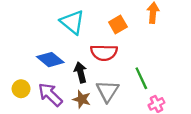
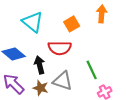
gray triangle: (107, 91) -> (63, 81), turned -45

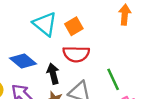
orange square: (72, 24) -> (74, 26), moved

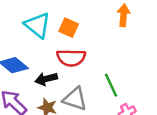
orange square: (74, 26) -> (69, 28), turned -36
black arrow: (53, 74) -> (46, 79), turned -90

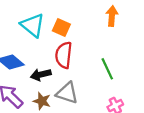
red semicircle: (71, 58) -> (64, 55), turned 95
green line: (111, 85) -> (107, 69), moved

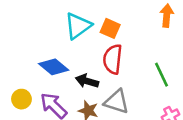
cyan triangle: (33, 25) -> (78, 26), turned 45
black arrow: (41, 75) -> (87, 81), turned 30

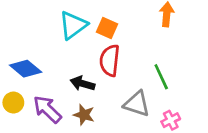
blue diamond: (54, 67) -> (26, 69), moved
gray triangle: (117, 102) -> (137, 104), moved

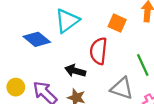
orange square: (107, 28) -> (117, 23), moved
blue diamond: (26, 69) -> (37, 39), moved

